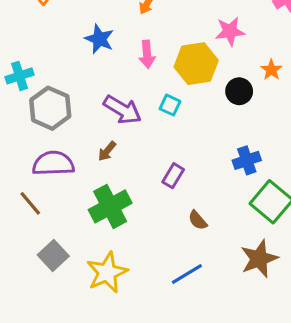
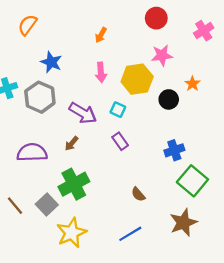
blue star: (99, 39) -> (51, 62), moved
gray hexagon: (50, 108) -> (40, 97), moved
purple rectangle: (173, 176) -> (120, 141), moved, turned -66
brown line: (30, 203) -> (15, 206), moved
gray square: (53, 256) -> (47, 204), moved

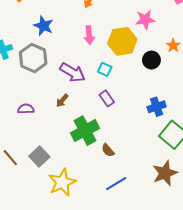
purple semicircle: (32, 153) -> (26, 109), size x0.6
green cross: (74, 184) -> (85, 131), moved
brown semicircle: (138, 194) -> (108, 150), moved

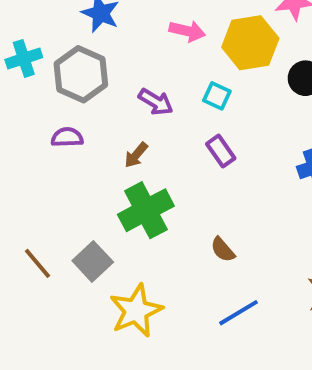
pink arrow: (89, 35) -> (187, 31), turned -72
purple arrow: (73, 72) -> (156, 102), size x0.7
purple semicircle: (26, 109) -> (67, 137), moved
green cross: (85, 131) -> (146, 210), moved

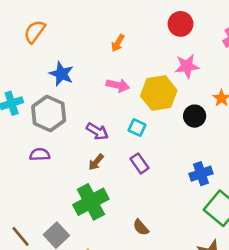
brown arrow: (136, 155) -> (96, 162), moved

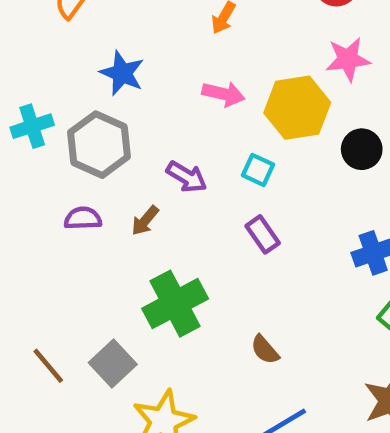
brown arrow: (96, 162) -> (145, 221), moved

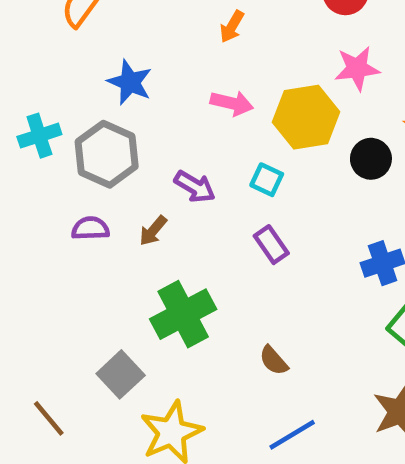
brown line: (48, 366) -> (49, 418), moved

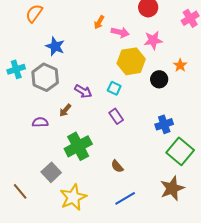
pink arrow: (232, 103) -> (120, 32), moved
purple semicircle: (90, 228) -> (40, 122), moved

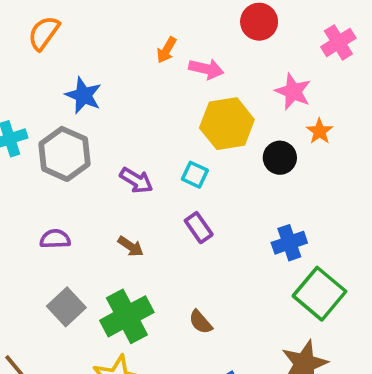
pink star: (153, 40) -> (293, 92), moved, turned 30
brown arrow: (65, 110) -> (131, 246), moved, turned -96
green cross: (78, 146) -> (127, 316), moved
gray square: (51, 172) -> (66, 307), moved

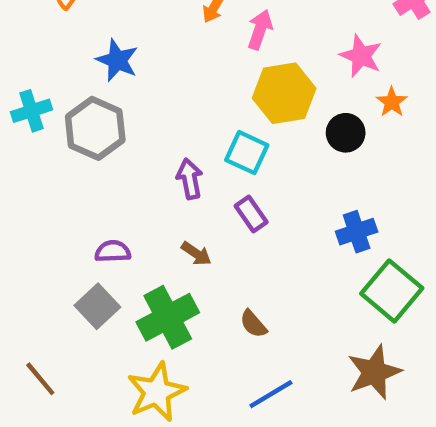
pink arrow: (206, 69) -> (260, 30), turned -84
cyan square: (195, 175) -> (247, 153), size x1.4
purple arrow: (136, 180) -> (190, 179), moved, turned -132
purple semicircle: (55, 239) -> (113, 251), moved
brown arrow: (131, 246) -> (196, 254), moved

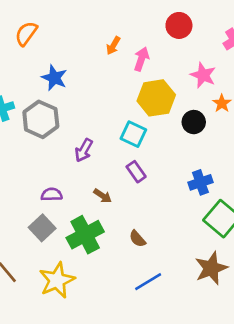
purple arrow: (190, 179) -> (84, 150), moved, turned -140
yellow star: (157, 392) -> (57, 280), moved

